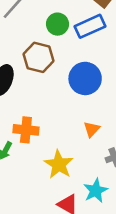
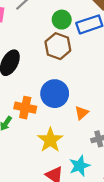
brown hexagon: (39, 57) -> (58, 46), moved
blue circle: (85, 78) -> (55, 94), moved

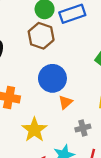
blue circle: (55, 94) -> (52, 78), moved

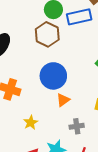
yellow star: (34, 130) -> (31, 123), size x0.6

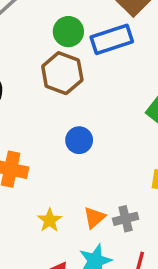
blue circle: (53, 76) -> (79, 140), size x0.6
orange triangle: (63, 100) -> (94, 218), moved

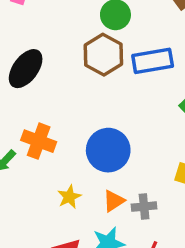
blue rectangle: (112, 39) -> (153, 61), moved
blue circle: (79, 140) -> (108, 150), moved, size x1.6

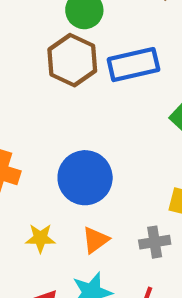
yellow star: (69, 197) -> (40, 238), turned 30
gray cross: (144, 207) -> (155, 242), moved

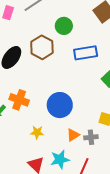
brown hexagon: (72, 60) -> (42, 47), moved
orange triangle: (95, 240) -> (73, 135), moved

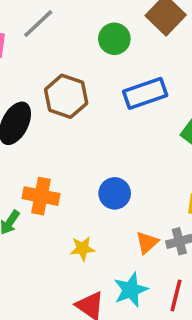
green circle: (64, 26) -> (114, 39), moved
blue circle: (60, 105) -> (115, 193), size x0.7

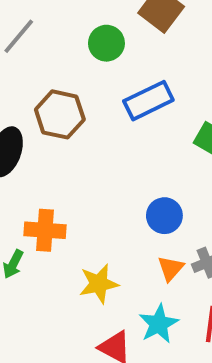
blue circle: (115, 193) -> (164, 216), moved
yellow star: (83, 248) -> (99, 284), size x1.4

